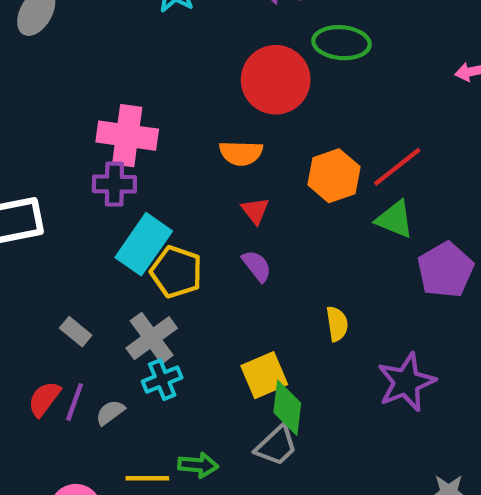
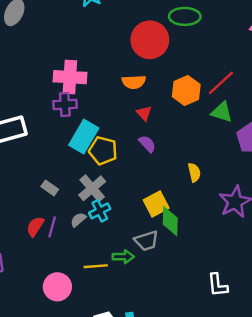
gray semicircle: (110, 412) -> (78, 220), moved
gray trapezoid: (276, 446) -> (147, 241), moved, turned 30

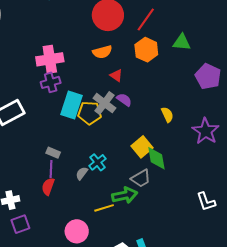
red line: (221, 83) -> (146, 20), moved
green triangle: (222, 112) -> (182, 42), moved
gray cross: (92, 188) -> (104, 103), moved
purple line: (52, 227) -> (51, 169), moved
green arrow: (123, 257) -> (125, 195), size x1.4

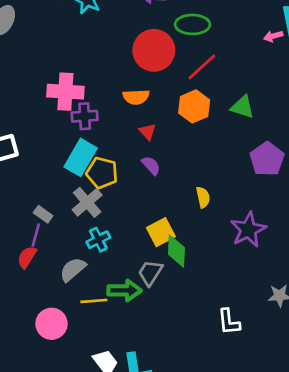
purple cross: (51, 82) -> (85, 116), moved
gray cross: (104, 103) -> (87, 202), moved
gray semicircle: (82, 173) -> (73, 269), moved, size x1.5
gray trapezoid: (141, 178) -> (150, 273), turned 140

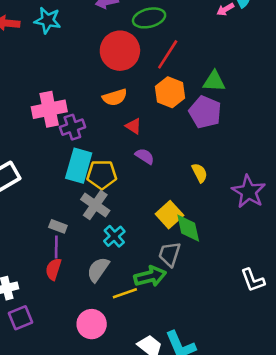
purple pentagon: (267, 159) -> (205, 112), moved

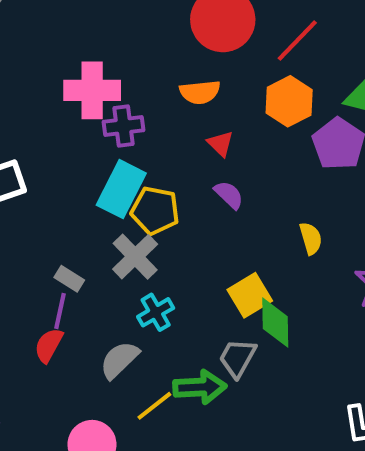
yellow line: (125, 293) -> (154, 406), turned -30

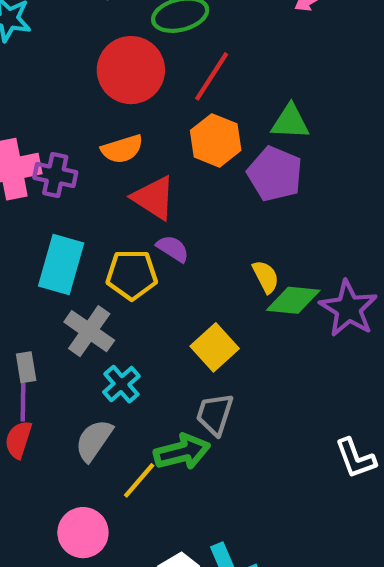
purple cross: (123, 126) -> (55, 175), moved, turned 30
red triangle: (220, 144) -> (154, 198), size x1.6
yellow pentagon: (155, 211) -> (132, 275), moved
gray rectangle: (69, 279) -> (26, 367), turned 60
green diamond: (275, 323) -> (293, 300), moved, turned -72

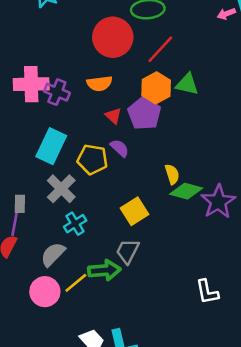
green triangle: (290, 122) -> (187, 84), moved
purple pentagon: (275, 174) -> (144, 113), moved
red triangle: (154, 198) -> (113, 116), size x0.6
pink circle: (83, 533) -> (45, 292), moved

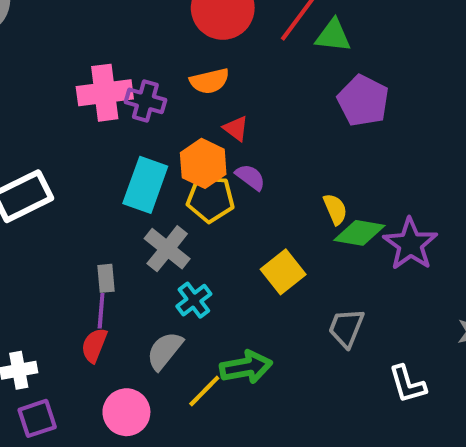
green triangle: (187, 84) -> (333, 36), moved
orange hexagon: (156, 88) -> (203, 163), moved
purple pentagon: (144, 113) -> (363, 101), moved
gray trapezoid: (128, 251) -> (346, 328), moved
pink circle: (45, 292) -> (126, 412), moved

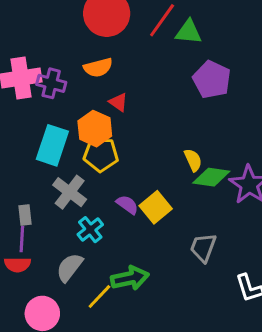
purple semicircle: (250, 177) -> (127, 205), moved
red semicircle: (94, 345) -> (17, 265), turned -110

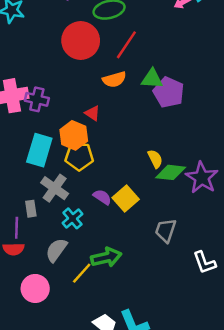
green triangle: (189, 32) -> (152, 79), moved
orange semicircle: (98, 68) -> (114, 79), moved
gray rectangle: (25, 215) -> (31, 209), moved

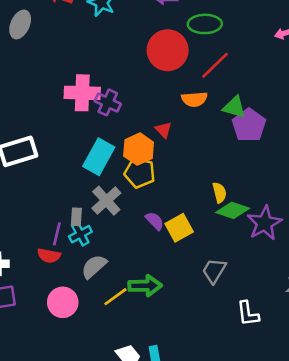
cyan cross: (72, 218) -> (80, 234), moved

